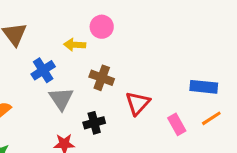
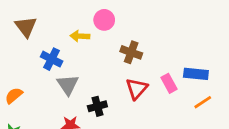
blue cross: (43, 70) -> (52, 59), turned -30
brown cross: (102, 78) -> (131, 52), moved
pink rectangle: (177, 124) -> (169, 83), moved

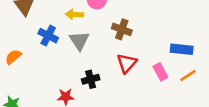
pink rectangle: (169, 83) -> (160, 72), moved
gray triangle: (68, 85) -> (79, 41), moved
orange semicircle: (14, 95) -> (13, 57), moved

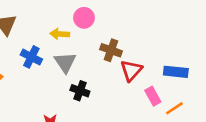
red triangle: (127, 63) -> (131, 70), moved
orange line: (188, 76) -> (174, 108), moved
black cross: (91, 79) -> (80, 91), moved, turned 35

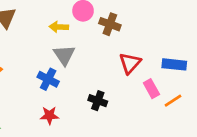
brown cross: (111, 50) -> (110, 24), moved
blue cross: (31, 57) -> (48, 79), moved
black cross: (80, 91) -> (98, 101), moved

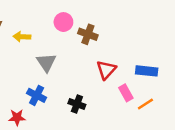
yellow arrow: (59, 27) -> (22, 37), moved
blue cross: (48, 79) -> (37, 95), moved
red star: (49, 115) -> (17, 117), moved

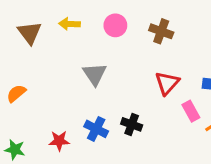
brown cross: (88, 34) -> (161, 31), moved
yellow arrow: (22, 37) -> (70, 24), moved
blue cross: (37, 95) -> (96, 129), moved

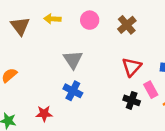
brown cross: (161, 31) -> (127, 25), turned 30
black cross: (132, 124) -> (132, 100), moved
blue cross: (96, 129) -> (73, 91), moved

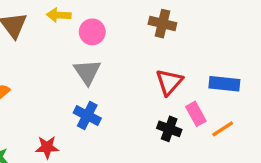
pink circle: (90, 20) -> (92, 32), moved
brown cross: (127, 25) -> (162, 24), turned -36

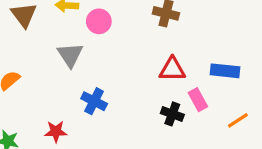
gray triangle: (87, 72) -> (70, 55), moved
red triangle: (169, 82) -> (172, 69), turned 48
orange line: (223, 129) -> (238, 120), moved

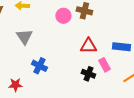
pink circle: (99, 21) -> (63, 16), moved

